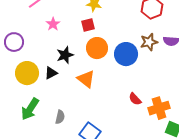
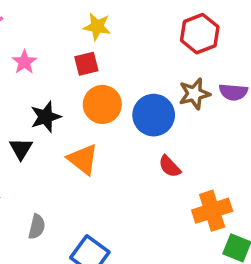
black triangle: (51, 73) -> (21, 149), turned -32
red semicircle: (135, 99) -> (170, 166), moved

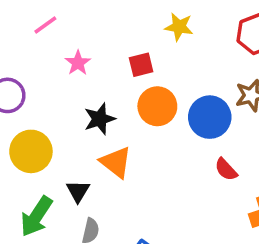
yellow star: (97, 27) -> (179, 27), moved
black triangle: (21, 149) -> (78, 191), moved
orange triangle: (83, 159) -> (116, 162), moved

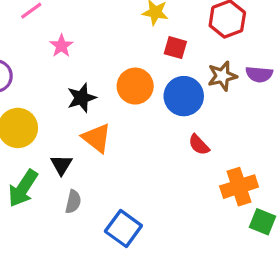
red square: (141, 65) -> (175, 48), moved, turned 30

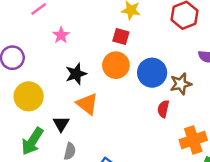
red square: (175, 48) -> (121, 36), moved
brown star: (222, 76) -> (181, 84), moved
red semicircle: (199, 145) -> (163, 109), turned 56

